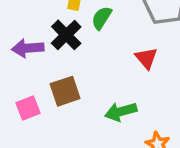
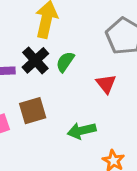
green semicircle: (102, 18) -> (65, 62), moved

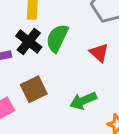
green semicircle: (65, 62) -> (57, 38), size x1.4

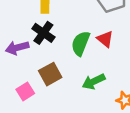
green semicircle: (57, 38) -> (81, 43), moved

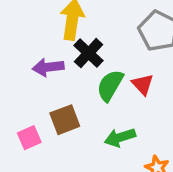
black cross: (43, 33) -> (88, 53), moved
purple arrow: (17, 48) -> (48, 67), moved

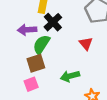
green semicircle: (110, 85) -> (41, 44), moved
pink square: (29, 138) -> (31, 84), moved

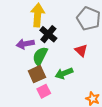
green arrow: (70, 76) -> (64, 73), moved
pink square: (31, 84) -> (44, 91), moved

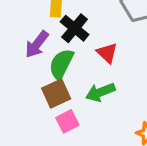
purple arrow: (25, 44) -> (37, 44), turned -42
red triangle: (81, 51) -> (107, 53), moved

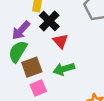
red triangle: (107, 53) -> (60, 41), moved
green semicircle: (61, 64) -> (18, 51), moved

